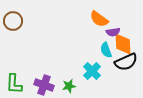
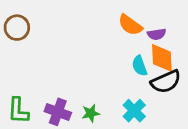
purple semicircle: (113, 32) -> (157, 34), moved
cyan cross: (92, 71) -> (134, 111), moved

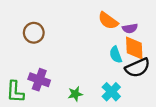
brown circle: (17, 28) -> (34, 33), moved
purple cross: (58, 112) -> (39, 80), moved

